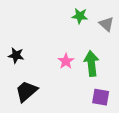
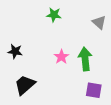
green star: (80, 16) -> (54, 15), moved

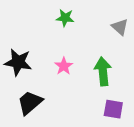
black star: (15, 51) -> (18, 62), size x1.5
pink star: (61, 57) -> (64, 66), moved

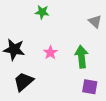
green star: (65, 18) -> (42, 12), moved

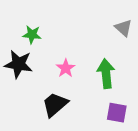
green star: (42, 12) -> (32, 35), moved
black trapezoid: (23, 82) -> (55, 105), moved

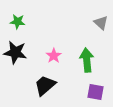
green star: (32, 35) -> (17, 22), moved

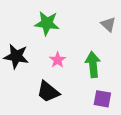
green star: (17, 22) -> (47, 23), moved, size x1.5
black trapezoid: (45, 85) -> (48, 92), turned -100

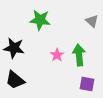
pink star: (58, 60) -> (57, 55), moved
black trapezoid: (48, 92) -> (15, 80), moved

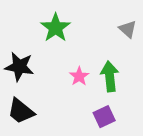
green star: (40, 20) -> (56, 28), turned 30
purple square: (87, 84) -> (104, 117), moved, turned -35

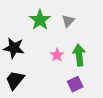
gray triangle: (128, 29) -> (68, 21), moved, turned 32
black trapezoid: (21, 111) -> (15, 80), turned 90

